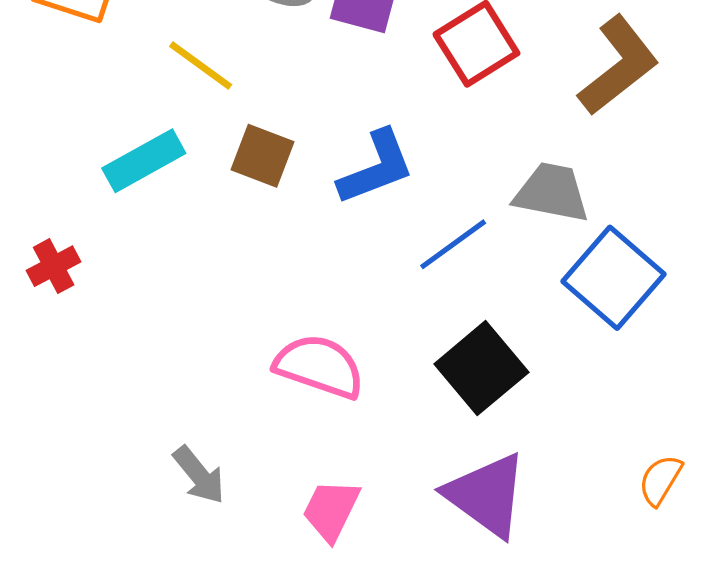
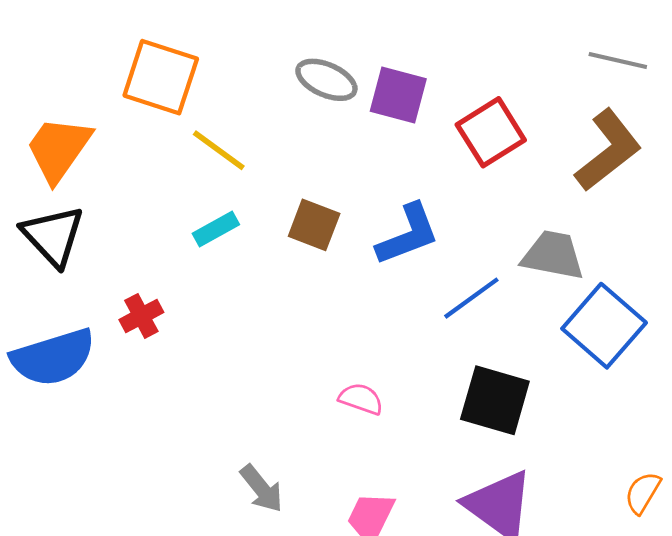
yellow line: (201, 65) -> (219, 150), moved
cyan rectangle: (144, 161) -> (216, 229), size x0.7
pink semicircle: (319, 366) -> (361, 399), size x0.6
black square: (481, 368) -> (495, 400), turned -34

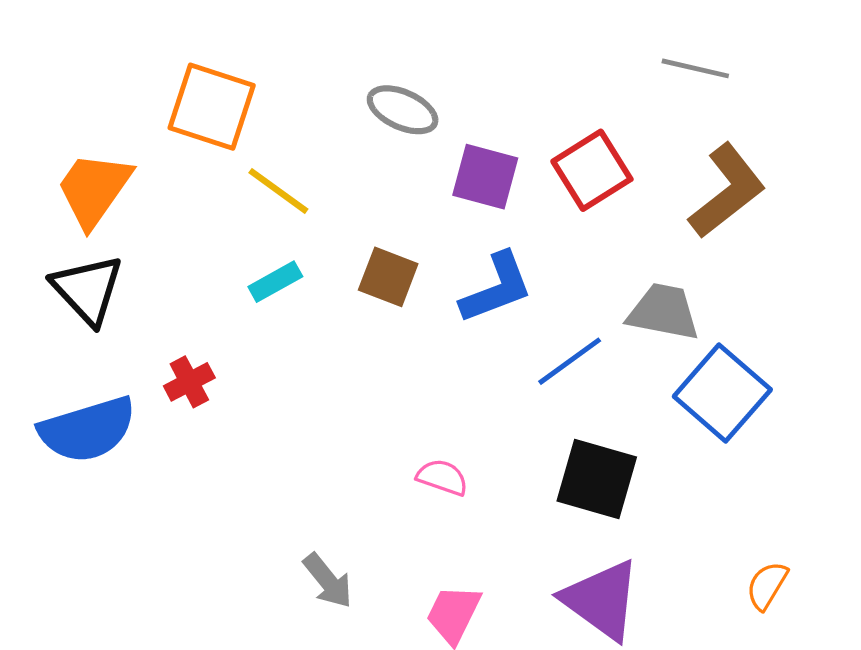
gray line: (618, 61) -> (695, 68), moved
purple square: (398, 95) -> (485, 177), moved

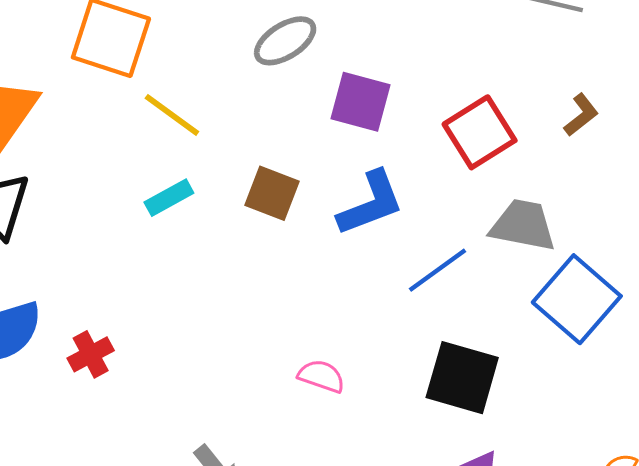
gray ellipse: (403, 110) -> (285, 41), turned -56
red square: (592, 170) -> (480, 132), moved
brown L-shape: (727, 191) -> (581, 115), size x0.5
red cross: (189, 382) -> (91, 354), moved

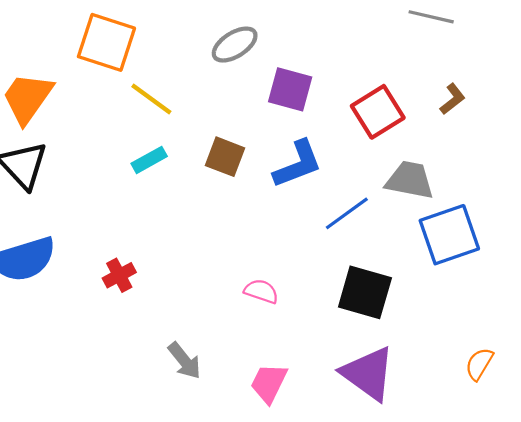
blue square: (577, 299) -> (449, 235), turned 30
red cross: (91, 354) -> (119, 275), moved

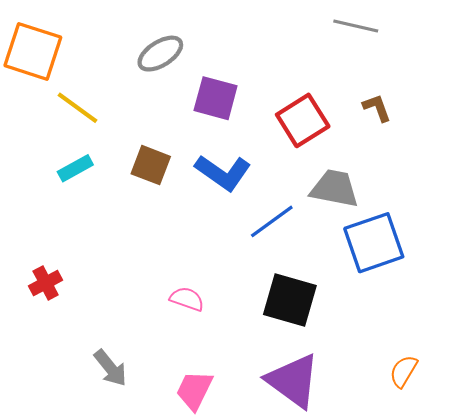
brown L-shape: (453, 99) -> (377, 108), turned -72
blue L-shape: (298, 164) -> (223, 173), turned 56

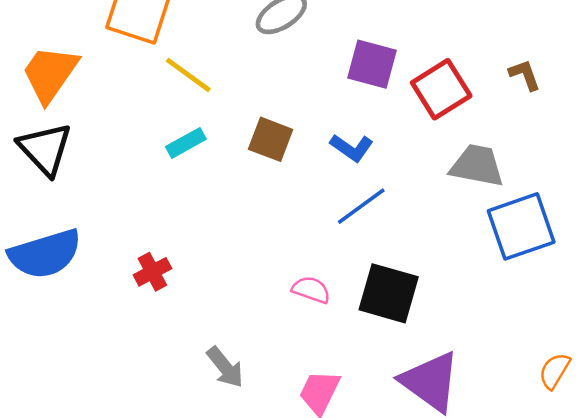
purple square: (216, 98) -> (372, 64), moved
blue L-shape: (223, 173) -> (352, 148), size x0.7
blue line: (272, 221) -> (361, 206), moved
black square: (290, 300) -> (389, 293), moved

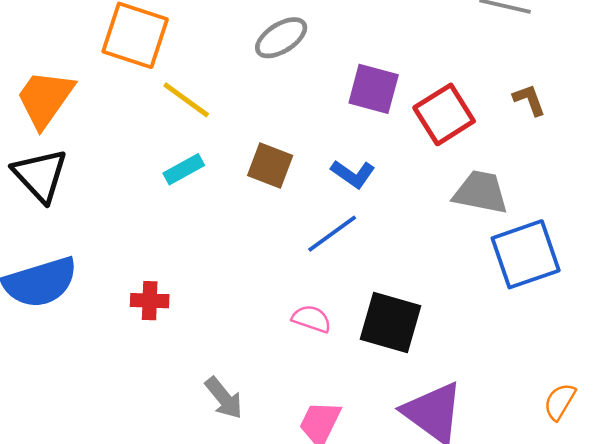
blue line: (361, 206) -> (332, 234), moved
red cross: (152, 272) -> (150, 301), turned 30

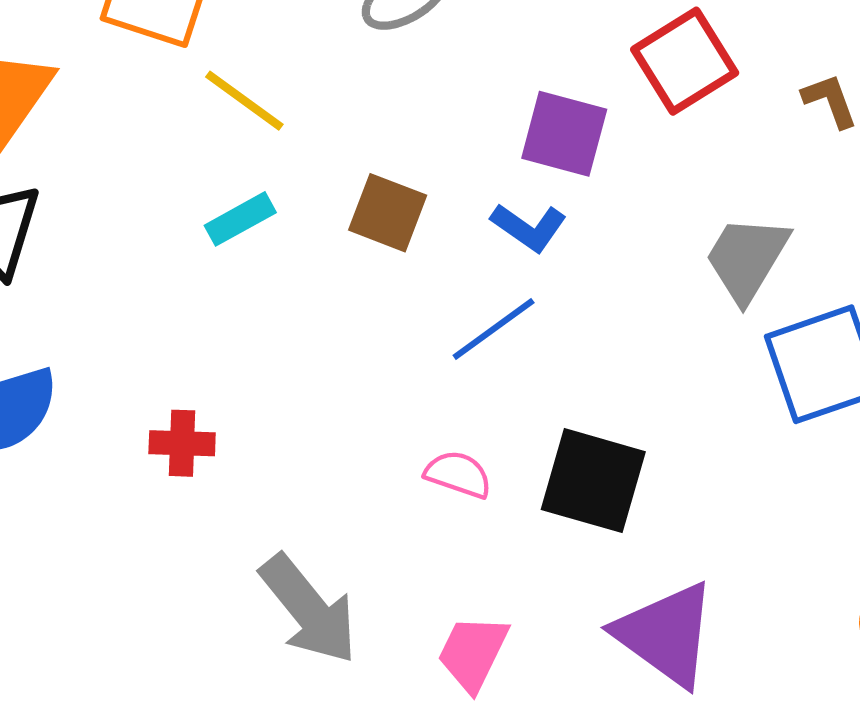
purple square: (374, 89) -> (564, 134), moved
red square: (444, 114) -> (685, 61), moved
gray trapezoid: (481, 192) -> (747, 258), turned -70
gray arrow: (224, 398) -> (309, 609), size x1.5

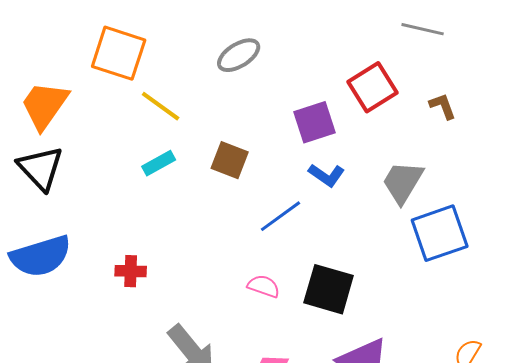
purple square: (564, 134) -> (315, 122), turned -33
blue L-shape: (529, 227) -> (327, 175), moved

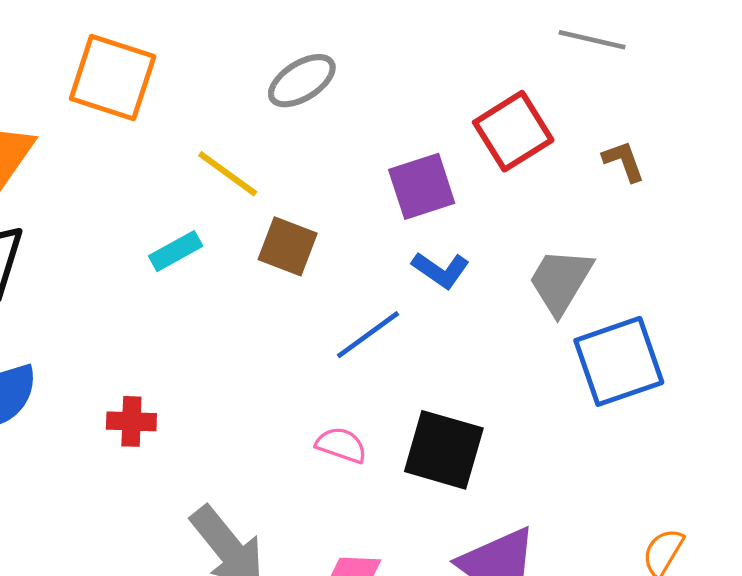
yellow line: (161, 106) -> (228, 174), moved

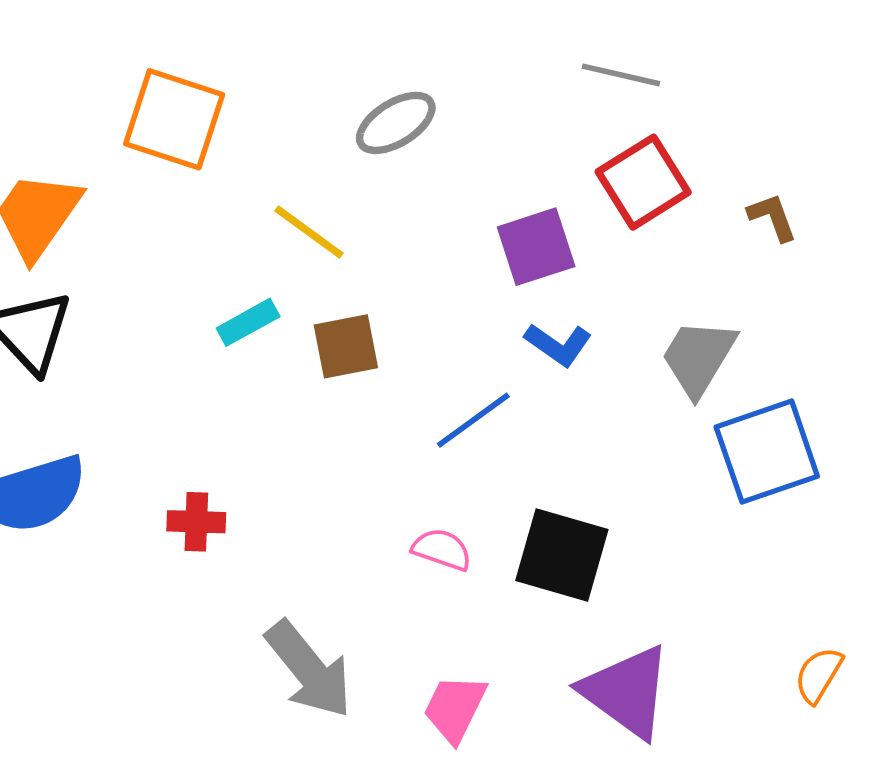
gray line: (592, 40) -> (621, 75), moved
brown square: (288, 246) -> (346, 346), moved, turned -32

